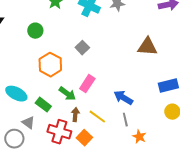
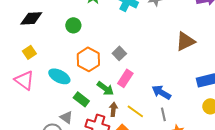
brown triangle: (147, 47) -> (185, 41), turned -30
gray square: (82, 48) -> (119, 53), moved
cyan ellipse: (16, 94) -> (59, 76), moved

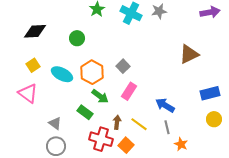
cyan ellipse: (59, 76) -> (62, 74), moved
green arrow: (105, 88) -> (100, 96), moved
gray triangle: (66, 117) -> (55, 123), moved

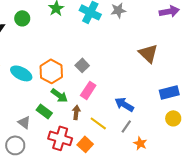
green circle: (77, 38) -> (22, 18), moved
brown triangle: (189, 54) -> (148, 53), turned -50
brown arrow: (117, 122) -> (76, 112), moved
gray triangle: (55, 123) -> (24, 122), moved
gray line: (167, 127) -> (126, 126), turned 48

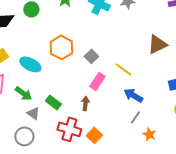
brown triangle: (148, 53) -> (157, 44), turned 50
orange hexagon: (51, 71) -> (61, 47), moved
green arrow: (59, 95) -> (23, 93), moved
yellow line: (98, 123) -> (123, 69), moved

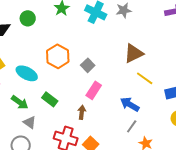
brown triangle: (157, 44) -> (134, 53), moved
yellow line: (123, 69) -> (145, 78), moved
green rectangle: (53, 102) -> (50, 99), moved

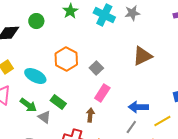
yellow line: (145, 78) -> (162, 121), moved, turned -66
blue arrow: (130, 104) -> (138, 107), turned -30
gray triangle: (30, 122) -> (44, 117), moved
gray line: (132, 126) -> (131, 127), moved

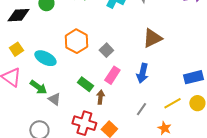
green rectangle: (58, 102) -> (85, 84), moved
blue arrow: (138, 107) -> (142, 73), moved, turned -78

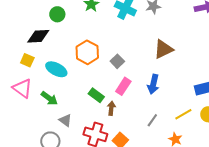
black diamond: (18, 15) -> (38, 36), moved
yellow square: (16, 49) -> (27, 60), turned -32
gray triangle: (54, 99) -> (65, 120), moved

